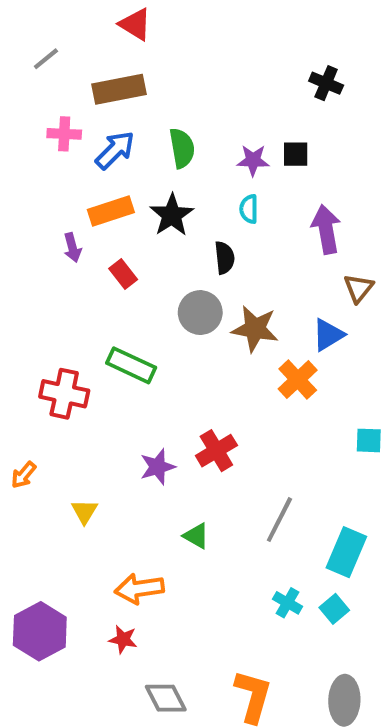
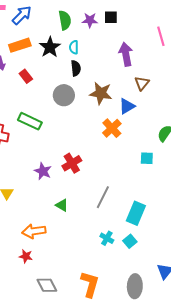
green semicircle: (182, 148) -> (65, 20), moved
cyan semicircle: (249, 209) -> (74, 47), moved
brown star: (255, 329) -> (101, 93), moved
purple star: (158, 467) -> (43, 171), turned -30

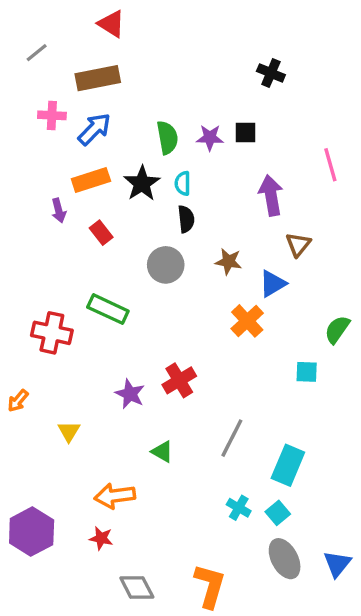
brown star: (101, 93) -> (229, 262), size x0.7
gray ellipse: (135, 286) -> (285, 559), moved, turned -30

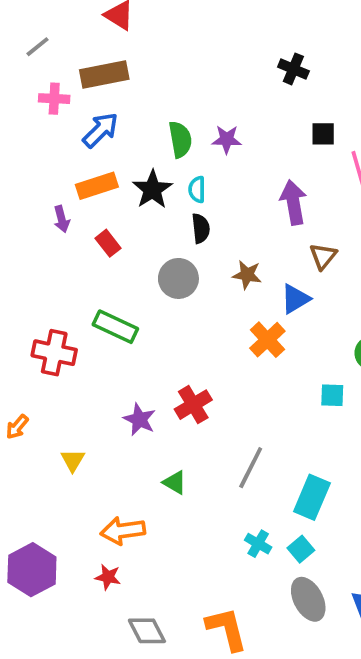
pink cross: (52, 115) -> (54, 99), moved
black square: (245, 132) -> (323, 134), moved
orange L-shape: (210, 586) -> (227, 629), turned -30

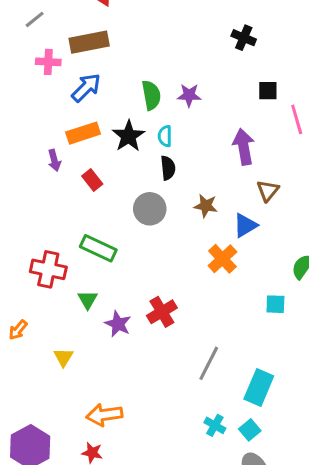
green triangle: (175, 482) -> (88, 300), moved, turned 30

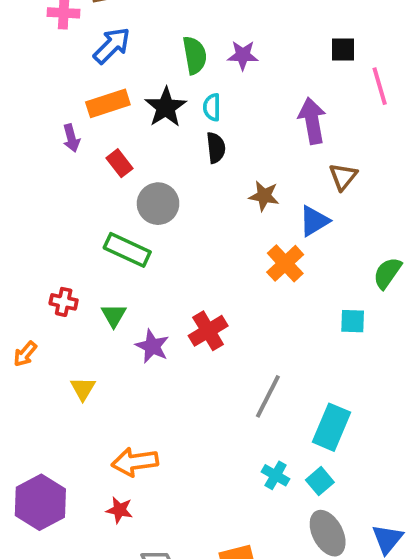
gray circle: (150, 209) -> (158, 204), moved
red cross: (48, 269) -> (64, 302), moved, size x0.6

